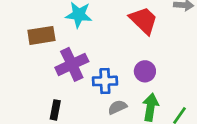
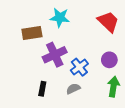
blue cross: (105, 81) -> (79, 67), turned -36
gray semicircle: (117, 107) -> (73, 89), moved

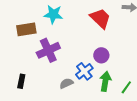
blue cross: (79, 67) -> (84, 71), moved
black rectangle: (42, 89) -> (21, 81), moved

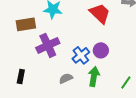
blue cross: (84, 71) -> (81, 55), moved
green arrow: (105, 81) -> (94, 76), moved

